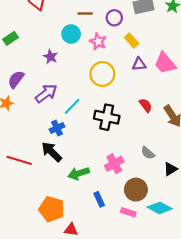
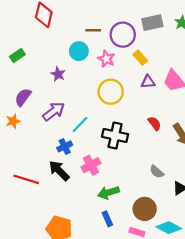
purple circle: (114, 18) -> (123, 35), size x1.5
pink cross: (114, 164) -> (91, 165), moved
green arrow: (79, 173) -> (108, 193), moved

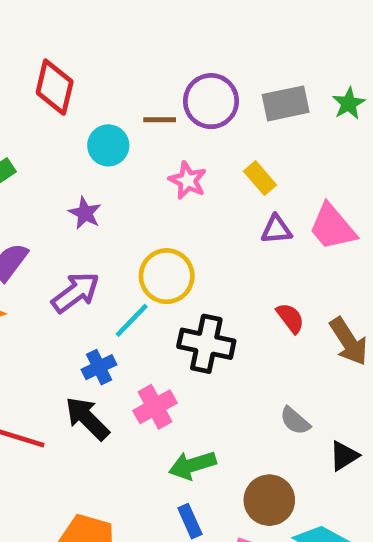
purple circle: (123, 35) -> (211, 101), moved
cyan circle: (79, 51) -> (108, 145), moved
yellow circle: (111, 92) -> (167, 276), moved

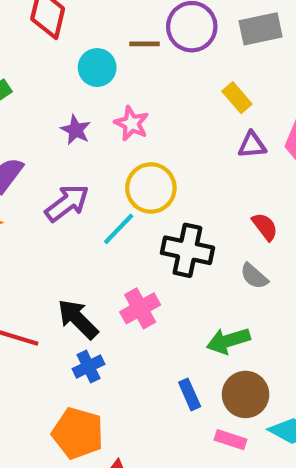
pink star: (188, 180) -> (132, 123), moved
blue cross: (99, 367) -> (89, 366), moved
gray semicircle: (295, 421) -> (254, 276), moved
green arrow: (192, 465) -> (228, 341), moved
blue rectangle: (190, 521) -> (190, 394), moved

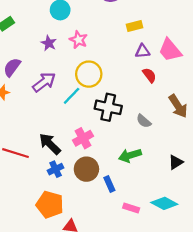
yellow rectangle: (237, 98) -> (135, 26), turned -63
red semicircle: (265, 227) -> (149, 75), moved
brown circle: (246, 394) -> (86, 169), moved

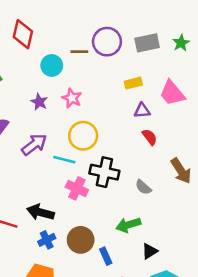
pink trapezoid: (170, 50) -> (172, 93), moved
cyan line: (72, 96) -> (64, 160), turned 60
pink cross: (83, 138) -> (77, 188), moved, turned -36
black arrow: (50, 144) -> (40, 212), turned -30
black triangle: (176, 162) -> (150, 251), moved

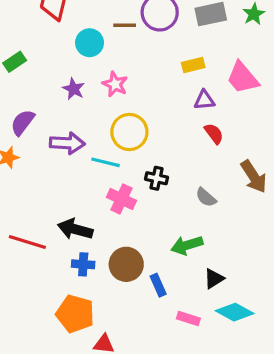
purple arrow: (34, 145) -> (67, 143), turned 40
black cross: (104, 172) -> (156, 178), size x0.6
blue cross: (47, 240) -> (83, 264), turned 30

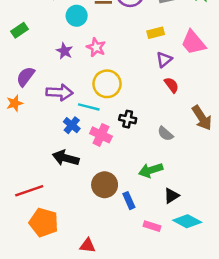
purple triangle: (204, 100) -> (164, 60), turned -35
red line: (27, 242) -> (29, 191), moved, turned -36
blue cross: (83, 264) -> (72, 125), moved, turned 35
orange pentagon: (75, 314) -> (44, 222), moved

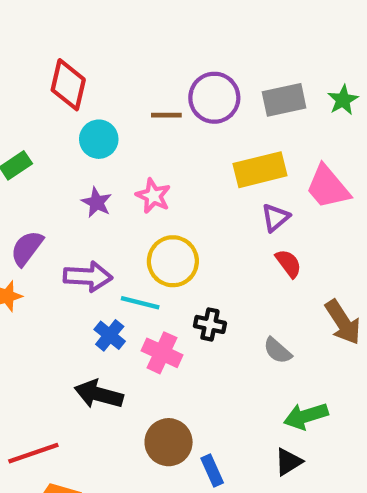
cyan circle: (77, 16) -> (99, 139), moved
yellow rectangle: (156, 33) -> (260, 170), size x1.6
green arrow: (151, 170) -> (306, 416), moved

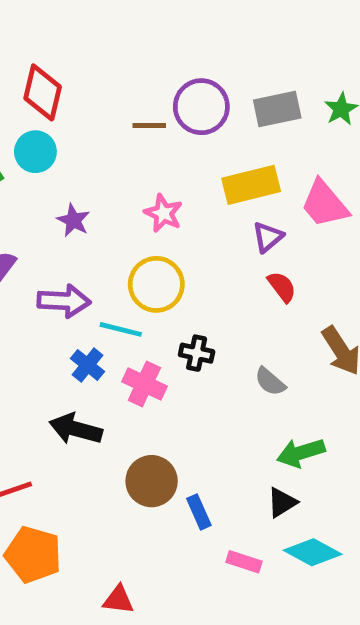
cyan circle: (99, 139) -> (35, 152), moved
pink star: (153, 196) -> (163, 213), moved

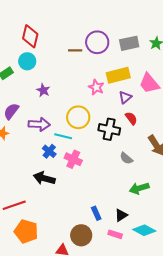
pink star: (163, 213) -> (96, 87), moved
black cross: (197, 353) -> (109, 129), moved, size x1.5
brown circle: (152, 481) -> (81, 235), moved
black triangle: (282, 502) -> (121, 215), moved

